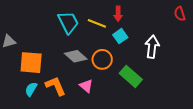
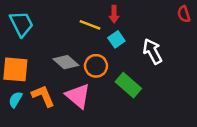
cyan trapezoid: (68, 22) -> (21, 24), moved
white arrow: (152, 47) -> (153, 51), turned -35
pink triangle: (86, 86) -> (78, 96), size x1.6

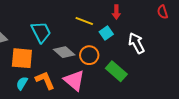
red arrow: (114, 14) -> (116, 12), moved
cyan trapezoid: (21, 24) -> (41, 32), moved

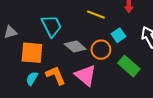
cyan square: (106, 33) -> (118, 35), moved

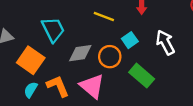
gray diamond: (75, 46) -> (80, 53), turned -50
orange square: (32, 53) -> (31, 60), turned 30

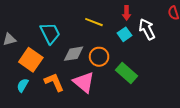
cyan square: (130, 40) -> (124, 34), moved
white arrow: (165, 42) -> (147, 29), moved
cyan semicircle: (31, 90) -> (23, 85), moved

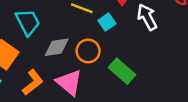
cyan square: (124, 34) -> (107, 22), moved
orange L-shape: (54, 82) -> (33, 82), turned 75

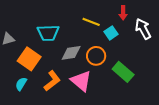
cyan trapezoid: (28, 22) -> (48, 33), turned 115

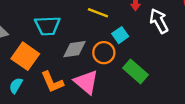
cyan square: (111, 33) -> (120, 35), moved
orange L-shape: (52, 81) -> (52, 82), turned 105

